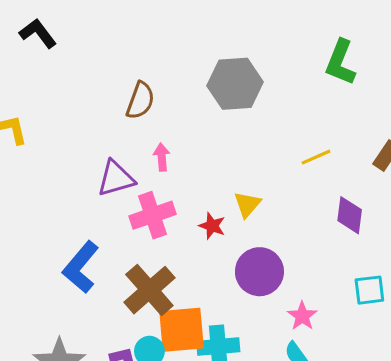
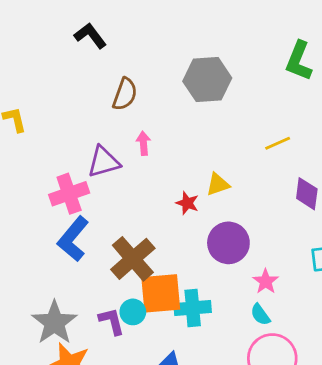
black L-shape: (38, 33) -> (90, 36), moved
yellow triangle: (247, 204) -> (218, 184), turned 30
pink cross: (153, 215) -> (69, 194), moved

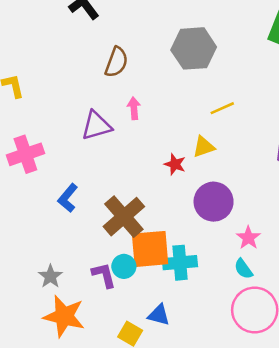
yellow line: (278, 143) -> (222, 108), moved
pink cross: (69, 194) -> (25, 154), moved
blue L-shape: (73, 239) -> (68, 198), size x0.7
gray star: (54, 323) -> (50, 276), size x0.6

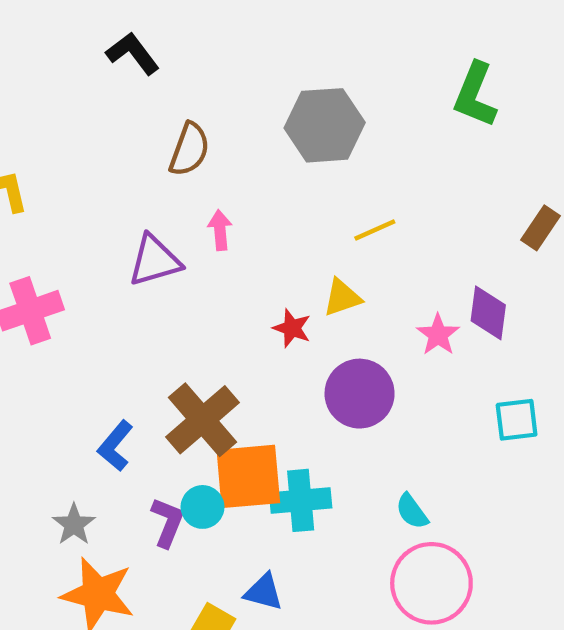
blue L-shape: (68, 198) -> (115, 446), moved
pink star: (248, 238) -> (438, 335), moved
purple L-shape: (104, 275) -> (168, 522), turned 36

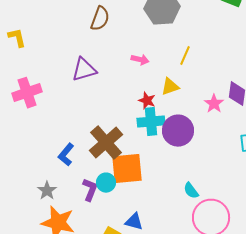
pink arrow: (220, 230) -> (140, 60), moved, turned 108
yellow line: (375, 230) -> (185, 56), turned -42
cyan cross: (301, 500) -> (151, 122), moved
cyan semicircle: (412, 511) -> (191, 191), moved

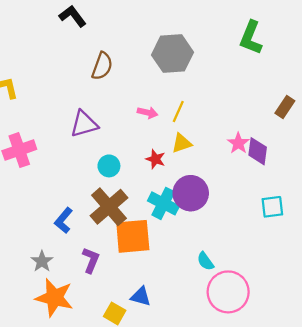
yellow line: (185, 56) -> (178, 111), moved
pink star: (214, 104) -> (238, 143), moved
cyan cross: (151, 122) -> (163, 203), moved, turned 32
cyan circle: (106, 183) -> (109, 166), moved

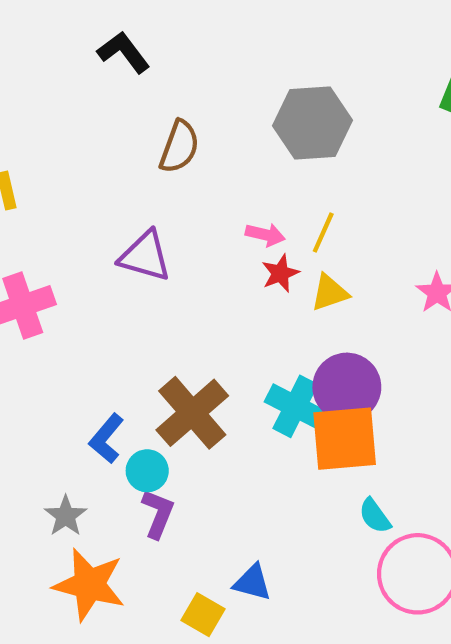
purple triangle: (84, 124) -> (145, 256), turned 32
red star: (155, 159) -> (280, 273), moved, turned 30
cyan circle: (109, 166) -> (147, 471), moved
orange square: (133, 236) -> (345, 439), moved

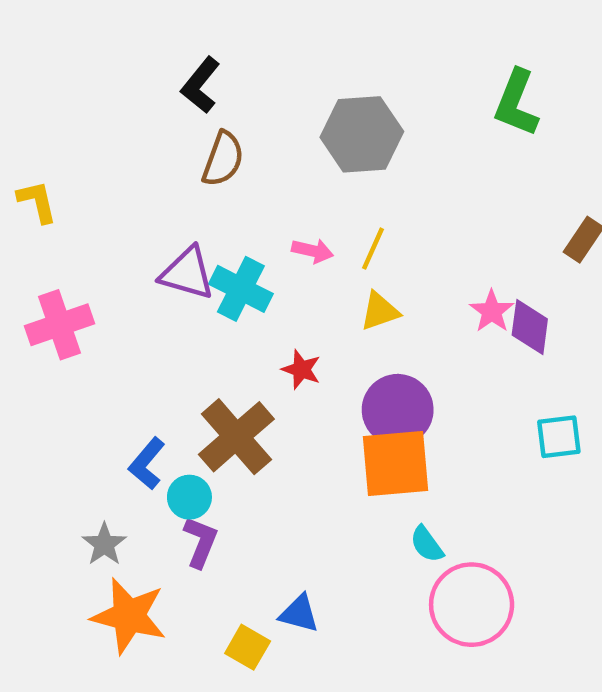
black L-shape: (124, 52) -> (201, 85), moved, turned -104
red star: (280, 273) -> (301, 369), moved, turned -30
cyan cross: (295, 406) -> (241, 289), moved

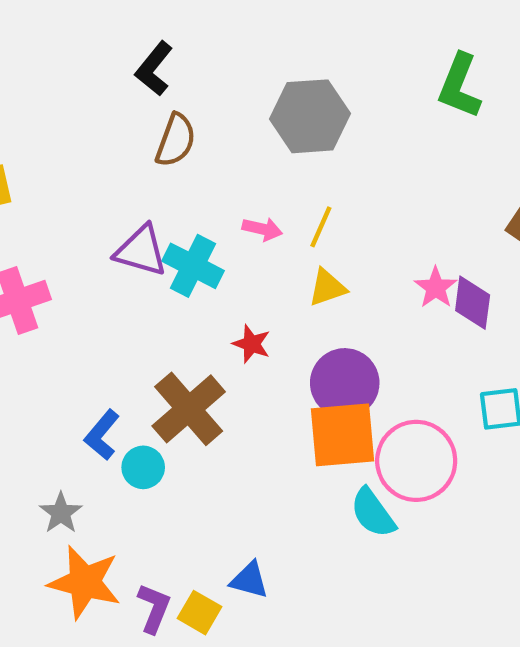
purple L-shape: (201, 542) -> (154, 608), moved
cyan semicircle: (427, 544) -> (373, 513), size x1.4
pink circle: (472, 605) -> (416, 461), moved

